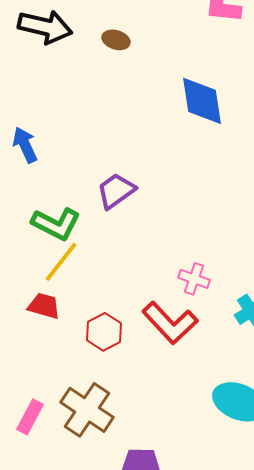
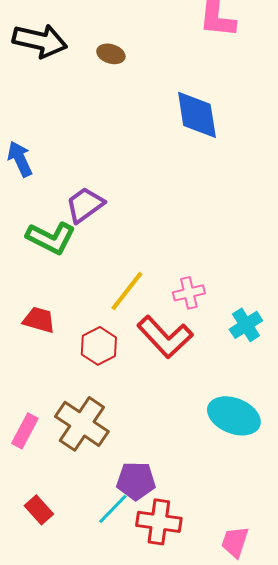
purple trapezoid: (116, 191) -> (85, 205), moved
yellow line: (61, 262) -> (127, 291), moved
pink cross: (194, 279) -> (189, 293), turned -32

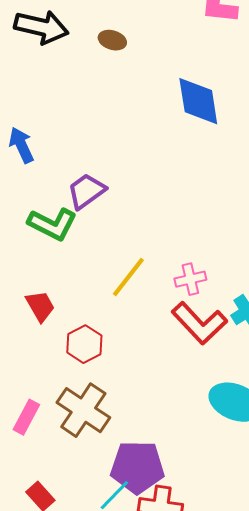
red trapezoid: (39, 320) -> (40, 306), turned 44
red L-shape: (165, 337) -> (199, 323), moved
red hexagon: (99, 346) -> (84, 344), moved
purple pentagon: (136, 481) -> (137, 467), size x1.4

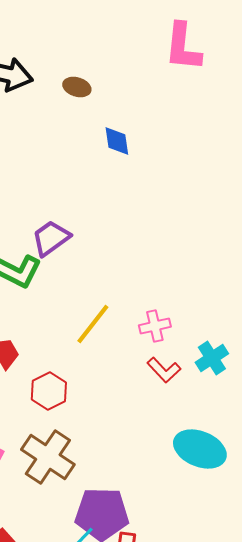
blue diamond: (198, 101) -> (117, 141), moved, size x0.6
red L-shape: (199, 323) -> (164, 370), size x0.6

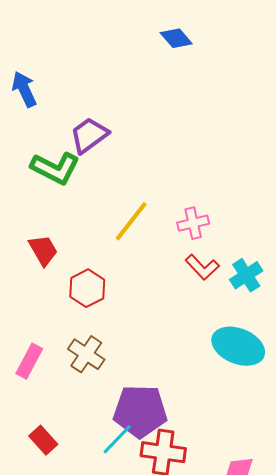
blue diamond: (117, 141) -> (176, 38), moved, turned -32
cyan cross: (212, 358) -> (246, 275), moved
brown cross: (48, 457) -> (86, 354), size x0.7

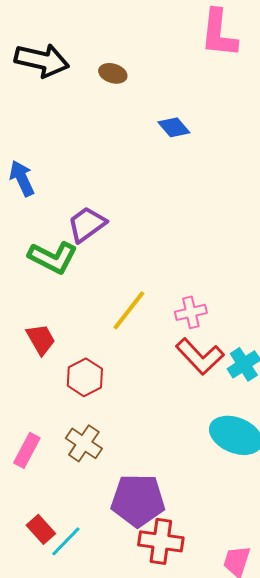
red L-shape: (202, 267) -> (200, 356), size x1.4
cyan line: (117, 439) -> (66, 541), moved

